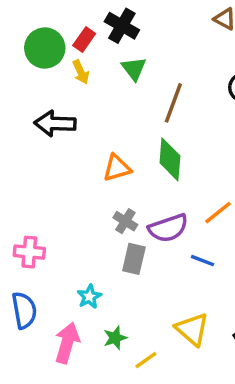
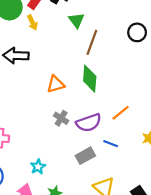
green triangle: (134, 69) -> (77, 20), moved
gray rectangle: (134, 259) -> (85, 156), moved, turned 48

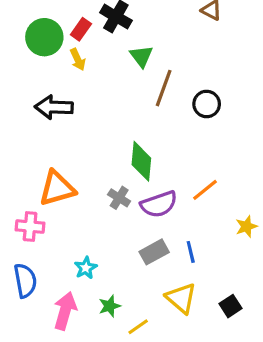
black circle: (137, 32) -> (207, 104), moved
green diamond: (90, 79) -> (141, 161), moved
orange triangle: (56, 84) -> (57, 188), moved, size x1.4
blue line: (111, 144) -> (191, 252), moved, turned 56

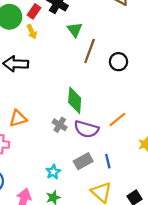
orange triangle: (57, 188) -> (18, 118), size x0.7
purple semicircle: (159, 204) -> (86, 129), turned 35
cyan star: (86, 268) -> (53, 172), moved

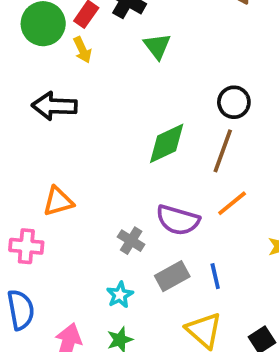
brown line: (90, 51) -> (223, 151), moved
green diamond: (75, 100) -> (167, 143), moved, turned 60
gray cross: (60, 125) -> (131, 241), moved

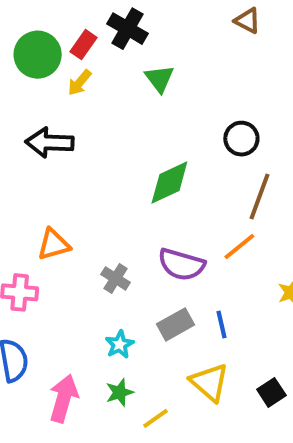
yellow arrow: (82, 50) -> (80, 83), turned 65
brown line: (223, 151) -> (259, 197), moved
gray cross: (131, 241) -> (116, 278), moved

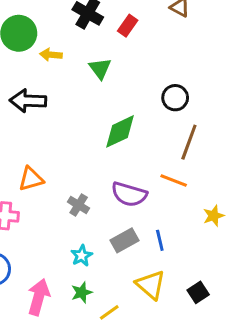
red rectangle: (84, 45) -> (128, 26), moved
green triangle: (159, 79) -> (100, 69), moved
yellow arrow: (80, 83) -> (51, 55), turned 55
orange line: (239, 246) -> (174, 180), turned 60

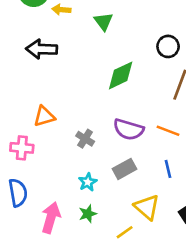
orange line: (174, 180) -> (168, 131), moved
blue line: (160, 240) -> (168, 169), moved
yellow line: (109, 312) -> (125, 232), moved

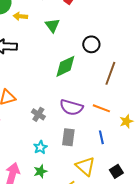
black circle: (168, 46) -> (91, 44), moved
gray rectangle: (125, 169) -> (68, 137), turned -54

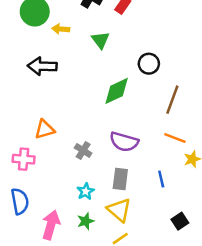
orange line: (101, 108) -> (175, 138), moved
yellow triangle: (85, 166) -> (119, 210), moved

